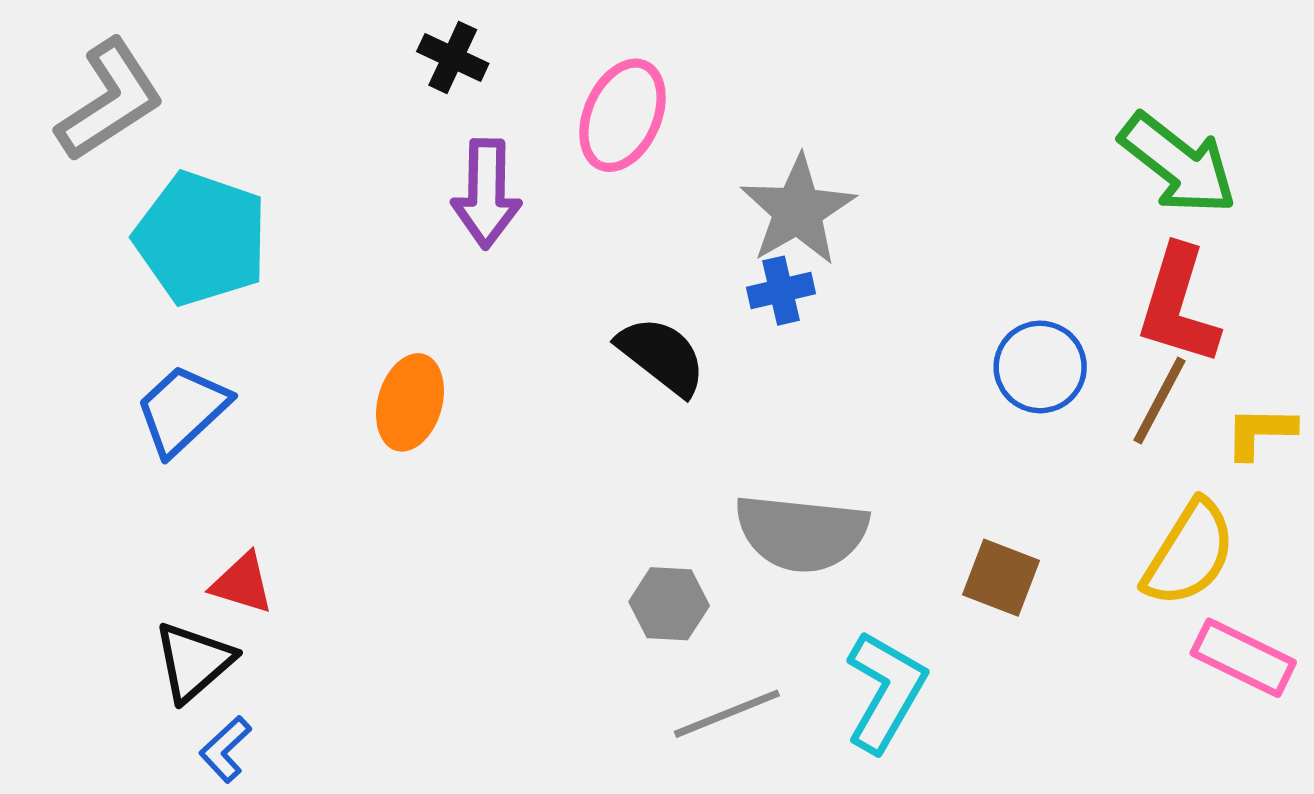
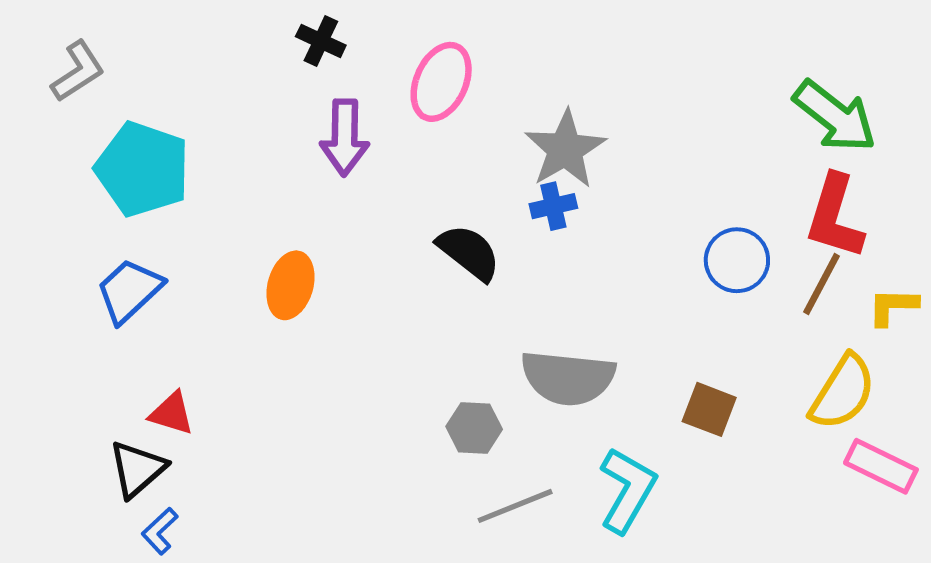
gray L-shape: (110, 100) -> (78, 71), size x0.7

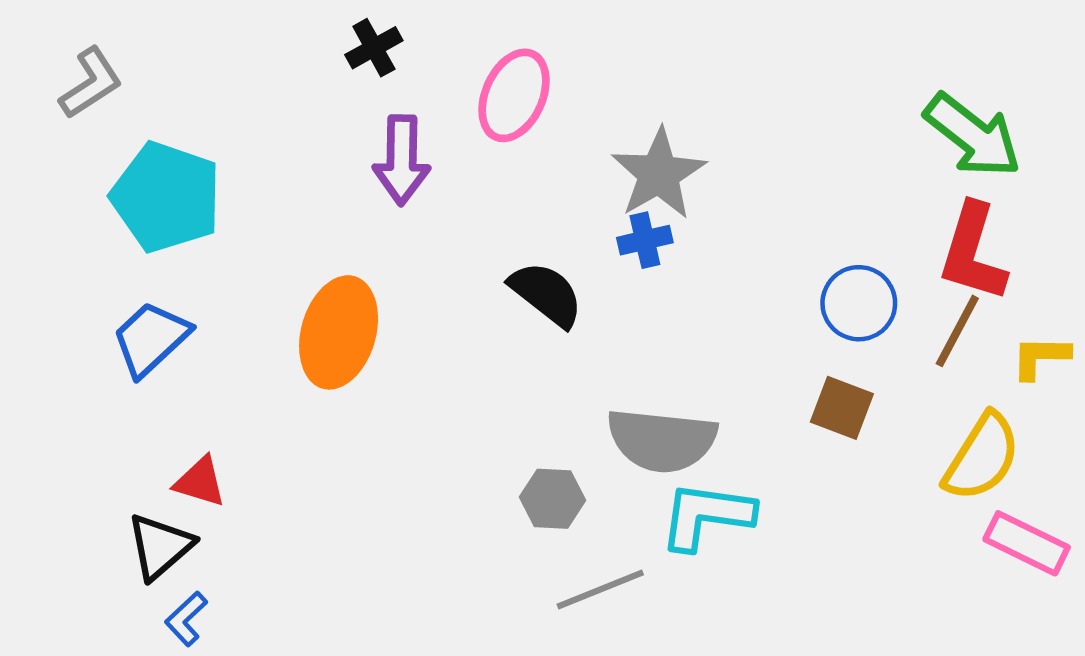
black cross: (321, 41) -> (374, 48), turned 36
orange ellipse: (290, 285) -> (339, 332), size x1.4
brown square: (709, 409) -> (842, 408), moved
cyan L-shape: (627, 490) -> (706, 516), moved, turned -112

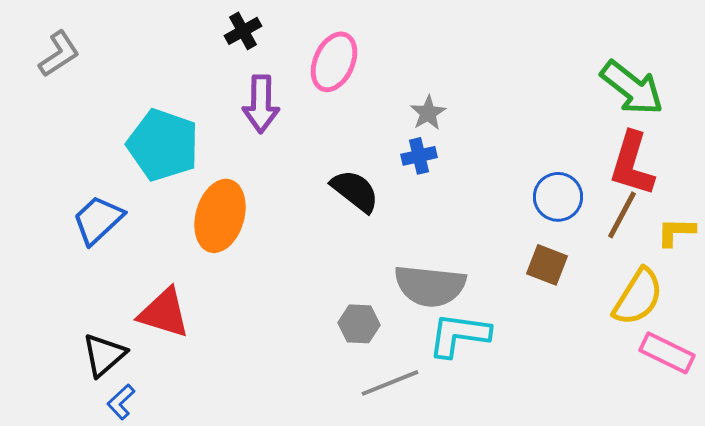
gray star: (659, 174) -> (428, 113), size x0.6
cyan pentagon: (166, 197) -> (163, 145), moved
red triangle: (200, 482) -> (164, 313), moved, size x1.5

